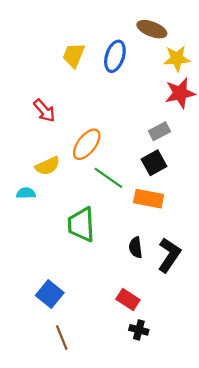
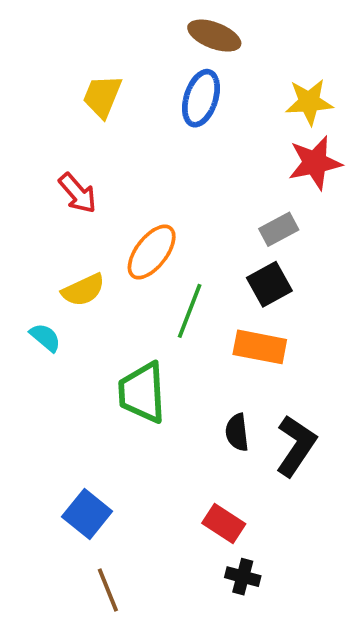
brown ellipse: (152, 29) -> (214, 36), moved
yellow trapezoid: (74, 55) -> (102, 96), moved
green line: (108, 178) -> (190, 311), turned 76
cyan semicircle: (26, 193) -> (45, 337), turned 42

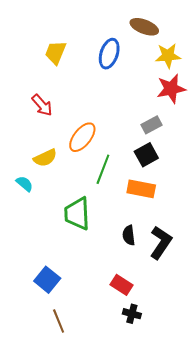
brown ellipse: (214, 36) -> (144, 27), moved

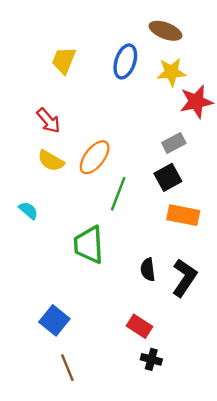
yellow star: (168, 56) -> (171, 72), moved
yellow semicircle: (45, 158) -> (51, 161), moved, turned 55
orange rectangle: (141, 189) -> (183, 215), moved

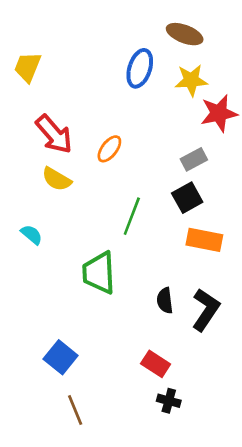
yellow trapezoid: (64, 60) -> (28, 67), moved
red arrow: (48, 121) -> (54, 134), size x1.4
orange ellipse: (95, 157) -> (109, 149), moved, size x0.7

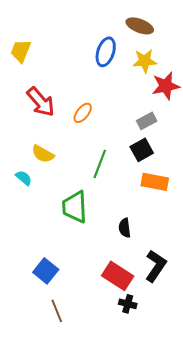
yellow semicircle: (57, 179) -> (43, 154), moved
black L-shape: (206, 310) -> (156, 266), moved
red rectangle: (156, 364) -> (118, 276), size x1.4

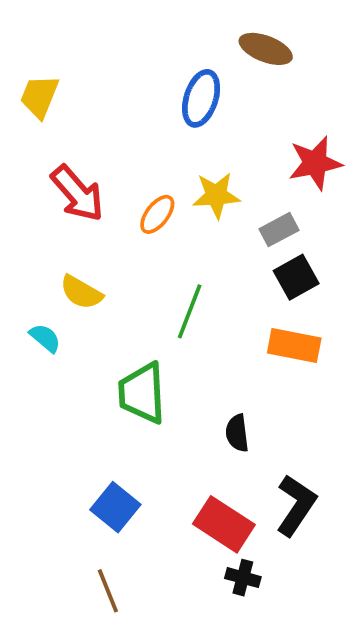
yellow star: (145, 61) -> (216, 195), moved
black square: (142, 150) -> (296, 277), moved
blue square: (46, 271) -> (115, 507), moved

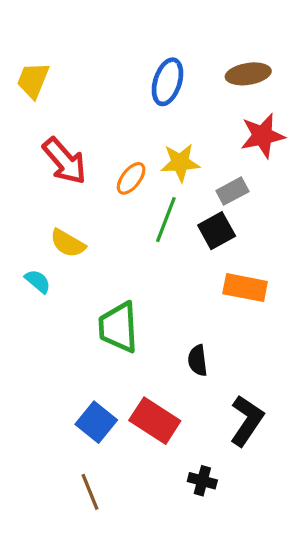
brown ellipse: (266, 49) -> (248, 74), moved, turned -30
black square: (296, 277) -> (217, 231), moved
green line: (190, 311) -> (166, 220), moved
red rectangle: (224, 524) -> (155, 421), moved

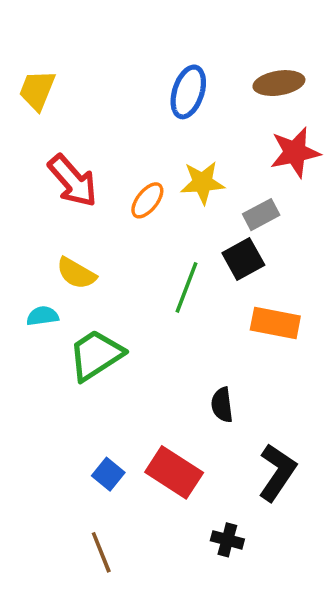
green line: (166, 220) -> (186, 287), moved
cyan semicircle: (38, 281) -> (42, 316), turned -48
green trapezoid: (118, 327) -> (96, 355), moved, turned 60
blue square: (96, 422) -> (108, 474), size x0.7

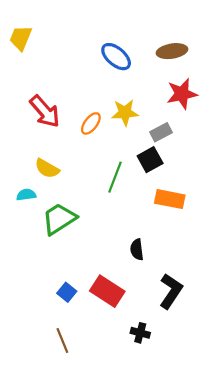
yellow trapezoid: (37, 90) -> (21, 38), moved
blue ellipse: (188, 92) -> (116, 57), turned -68

